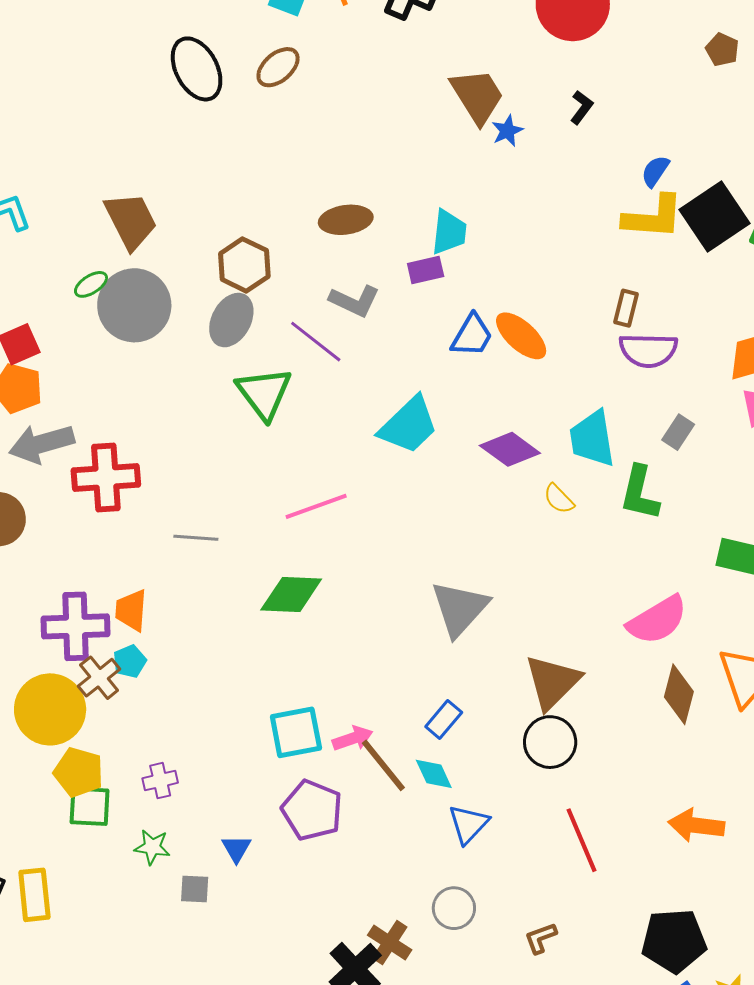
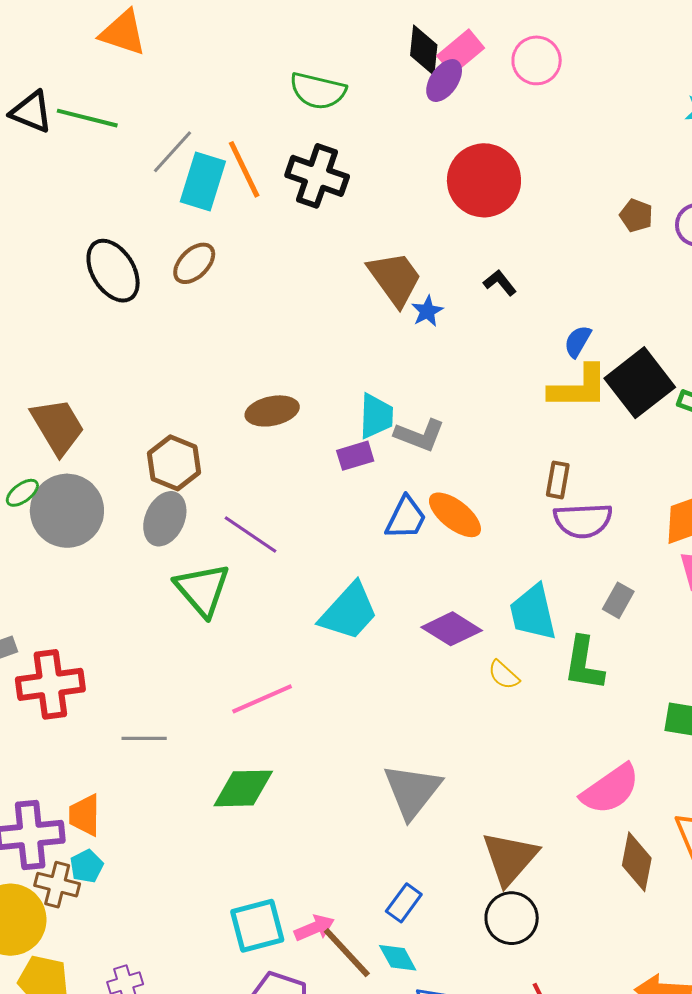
black L-shape: (582, 107) -> (500, 283), turned -72
gray L-shape: (355, 301) -> (420, 435), moved
brown cross: (99, 678) -> (57, 885), turned -33

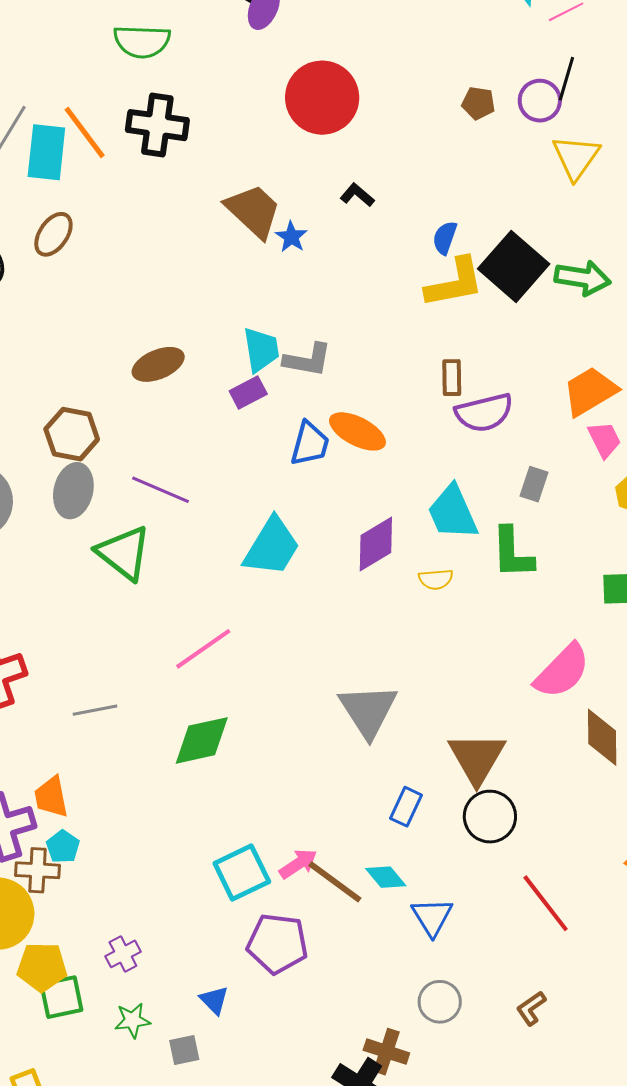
purple diamond: (452, 629) -> (376, 544), turned -52
yellow semicircle: (504, 675) -> (436, 579), turned -36
blue rectangle: (404, 903) -> (406, 807), moved

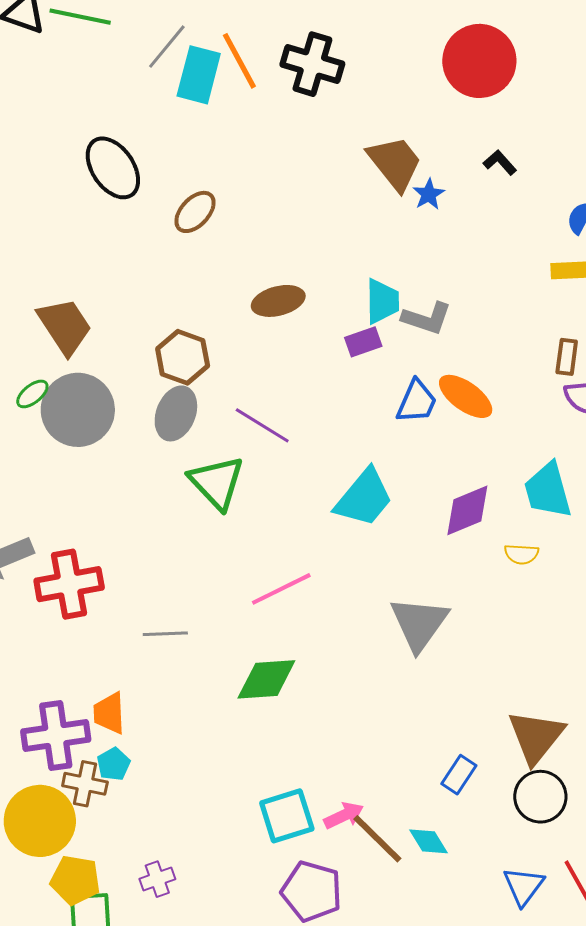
brown ellipse: (53, 234) -> (195, 212), moved
gray triangle: (368, 711) -> (419, 624), moved
blue triangle: (432, 917) -> (524, 886), moved

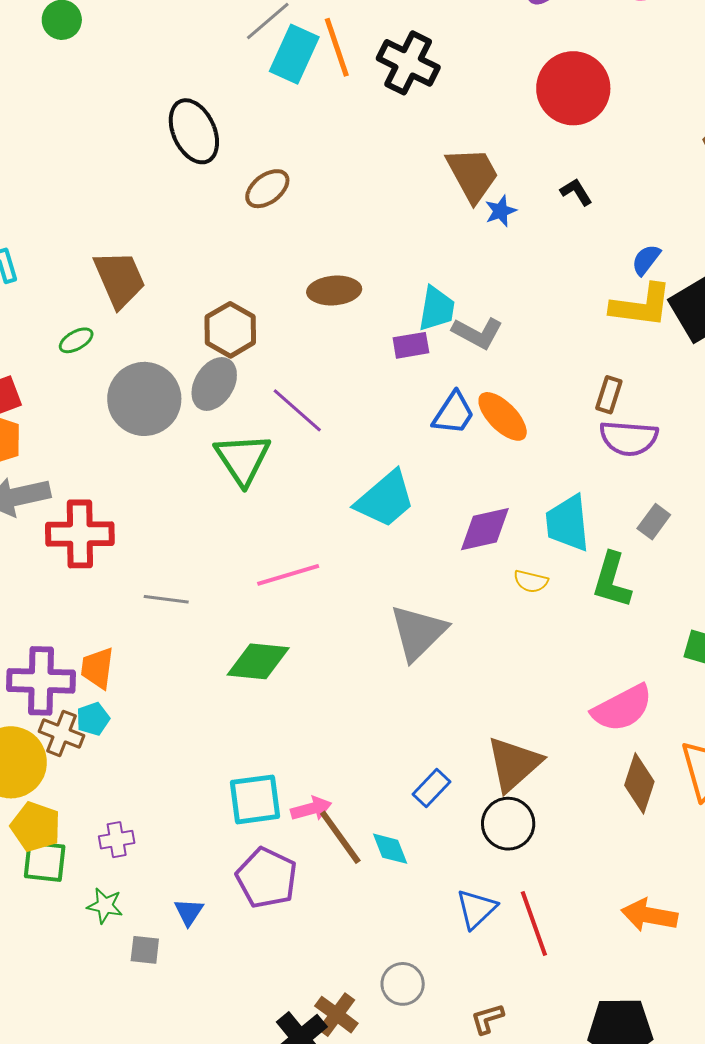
gray circle: (78, 410) -> (144, 399), moved

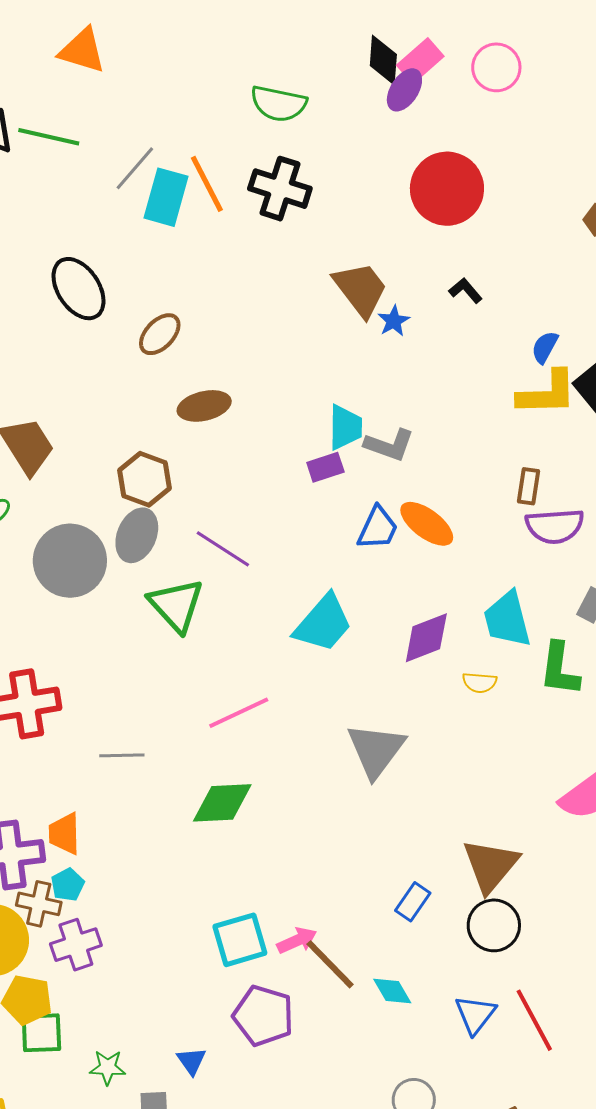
brown ellipse: (334, 291) -> (204, 406), moved
purple cross: (117, 840) -> (76, 945), moved, size x1.4
cyan diamond: (390, 849) -> (392, 991), moved

